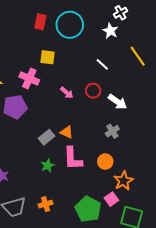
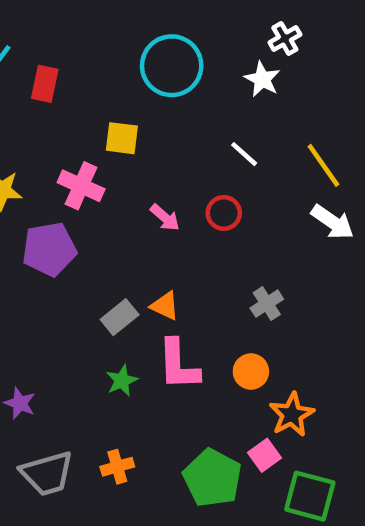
red rectangle: (40, 22) -> (45, 84), moved
yellow line: (138, 56) -> (323, 165), moved
white arrow: (117, 102) -> (332, 222), moved

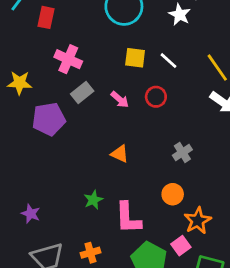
yellow square: (122, 138) -> (135, 58), moved
pink cross: (81, 186) -> (68, 59), moved
gray rectangle: (120, 317) -> (82, 93), moved
pink L-shape: (178, 365) -> (128, 218), moved

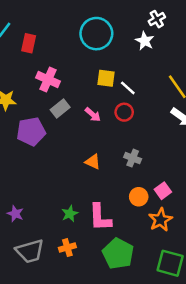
white line: (168, 61) -> (128, 88), moved
gray cross: (182, 152) -> (133, 158), moved, turned -35
green star: (93, 200) -> (70, 214), moved
pink square: (181, 246) -> (163, 191), moved

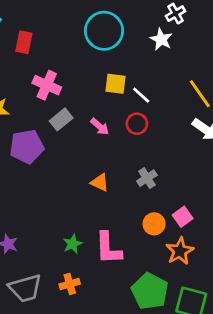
gray cross: (133, 158) -> (147, 178), turned 35
green pentagon: (118, 254) -> (150, 291), moved

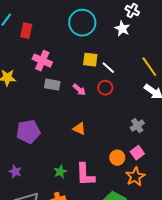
white cross: (176, 14) -> (132, 11), turned -32
gray rectangle: (61, 119) -> (52, 85), turned 49
purple pentagon: (27, 147) -> (28, 132), moved
gray cross: (147, 178) -> (137, 126), moved

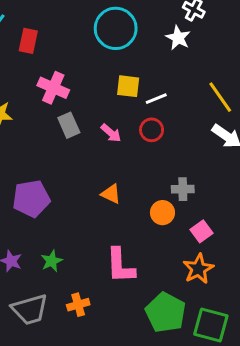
white line: (108, 68) -> (156, 99), turned -64
gray rectangle: (52, 85) -> (69, 125), turned 56
gray cross: (137, 126) -> (183, 189), moved, turned 32
orange circle: (117, 158) -> (162, 213), moved
green star: (60, 172) -> (52, 261), moved

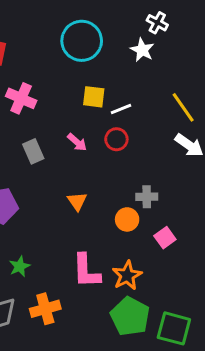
gray rectangle: (69, 125) -> (33, 151), moved
orange triangle: (111, 194) -> (77, 201), turned 30
orange star: (198, 269) -> (127, 275), moved
orange cross: (78, 305) -> (45, 309), size x1.4

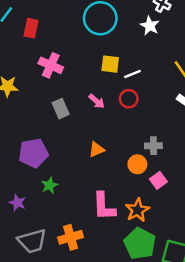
orange triangle: (77, 201) -> (97, 149), turned 42
pink square: (165, 238) -> (158, 180), moved
green star: (20, 266) -> (50, 185), moved

